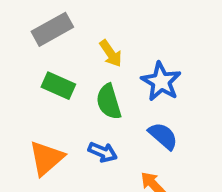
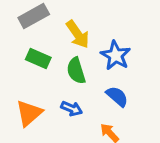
yellow arrow: (111, 53) -> (78, 34), size x1.4

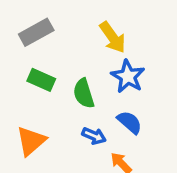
yellow arrow: (78, 34) -> (113, 37), moved
blue arrow: (72, 109) -> (94, 136), moved

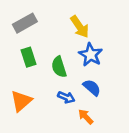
green rectangle: (41, 80) -> (29, 57), turned 48

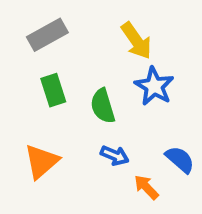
blue semicircle: (92, 88) -> (180, 159), moved

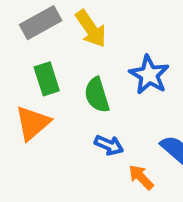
yellow arrow: (136, 41) -> (91, 29), moved
orange triangle: (41, 161) -> (33, 123), moved

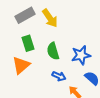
blue star: (149, 75) -> (81, 55), moved, turned 30

